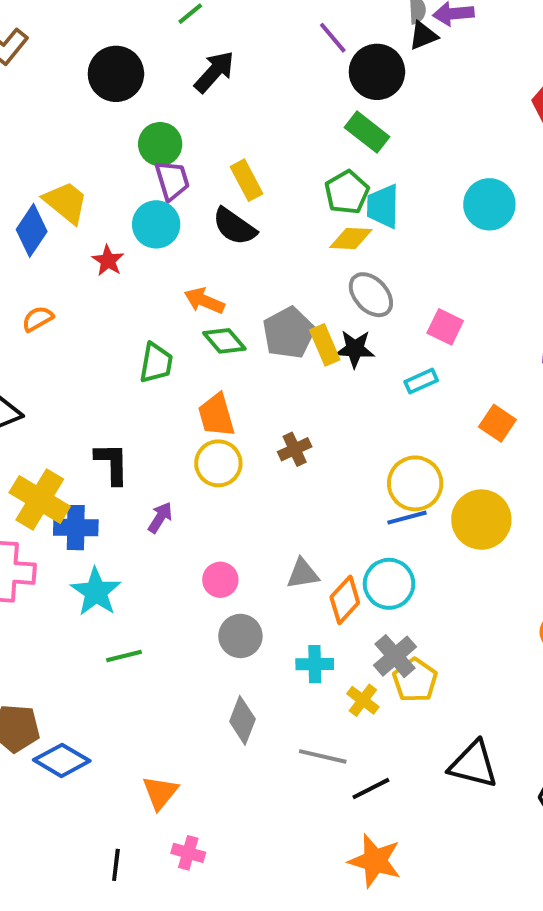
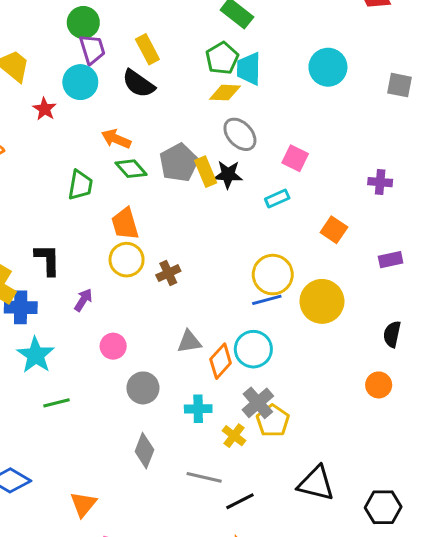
brown cross: (295, 449) -> (168, 273), moved
pink circle: (220, 580) -> (113, 346), moved

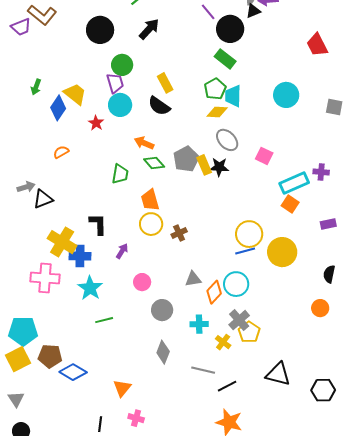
purple trapezoid: (92, 49) -> (115, 83), moved
cyan rectangle: (277, 198) -> (294, 183), moved, size x1.8

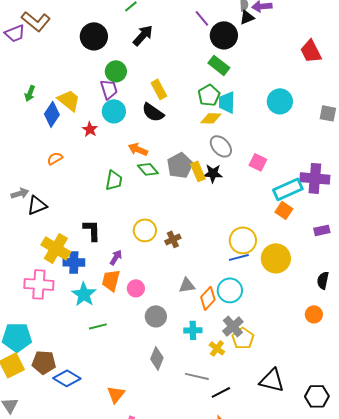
purple cross: (321, 172) -> (315, 178), size x1.8
orange trapezoid: (150, 200) -> (111, 280), moved, turned 30

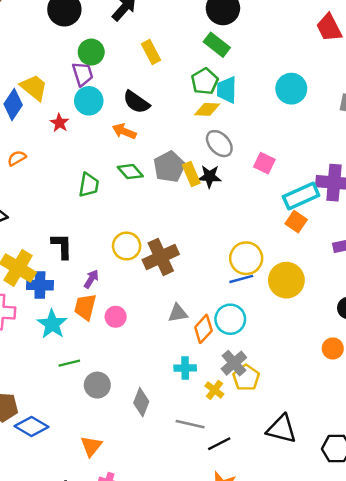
yellow rectangle: (159, 89) -> (151, 52), moved
orange arrow: (138, 149) -> (124, 131), moved
brown cross: (173, 239) -> (161, 257), size x1.8
gray circle: (156, 316) -> (97, 385), moved

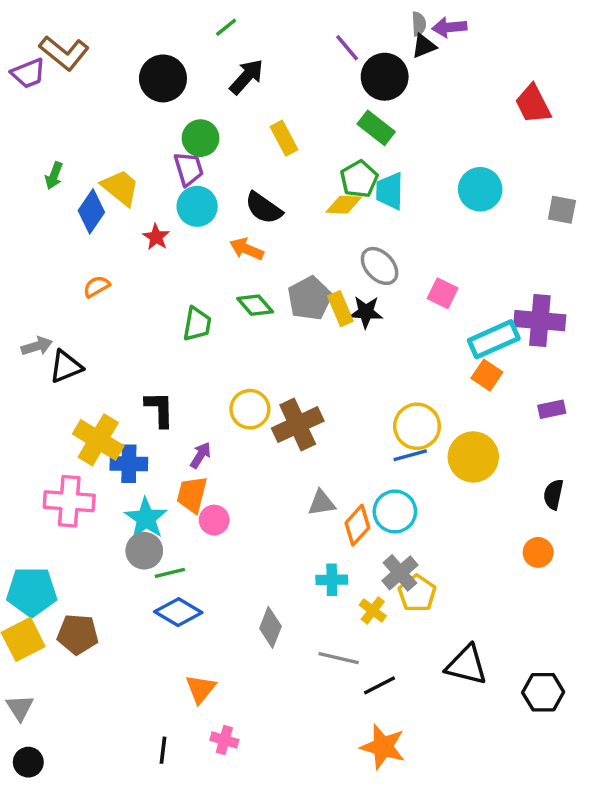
yellow diamond: (207, 109) -> (344, 205), moved
pink circle: (116, 317) -> (214, 520), moved
gray circle: (97, 385) -> (144, 551), moved
blue diamond: (31, 427) -> (178, 612), moved

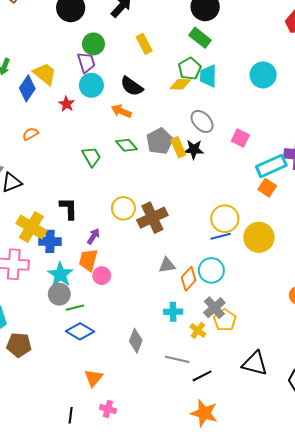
green trapezoid: (197, 324) -> (91, 157), turned -40

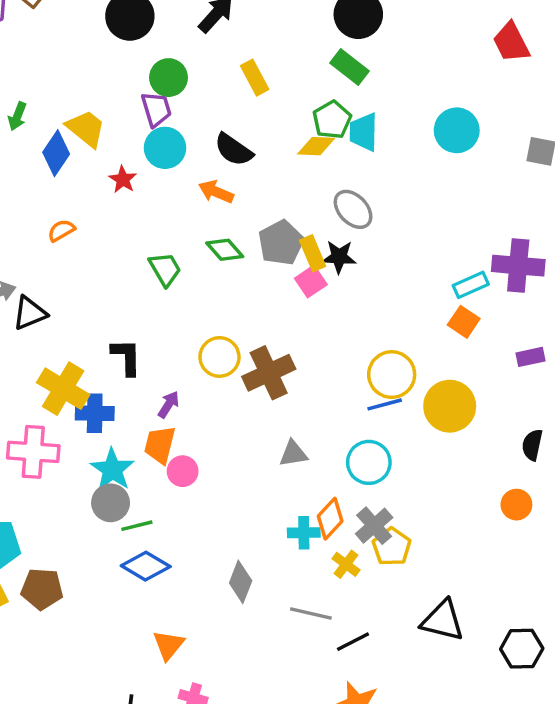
pink square: (240, 138) -> (311, 281), moved, turned 30
cyan rectangle: (271, 166) -> (471, 285), size x0.7
orange diamond: (189, 279) -> (330, 519), moved

